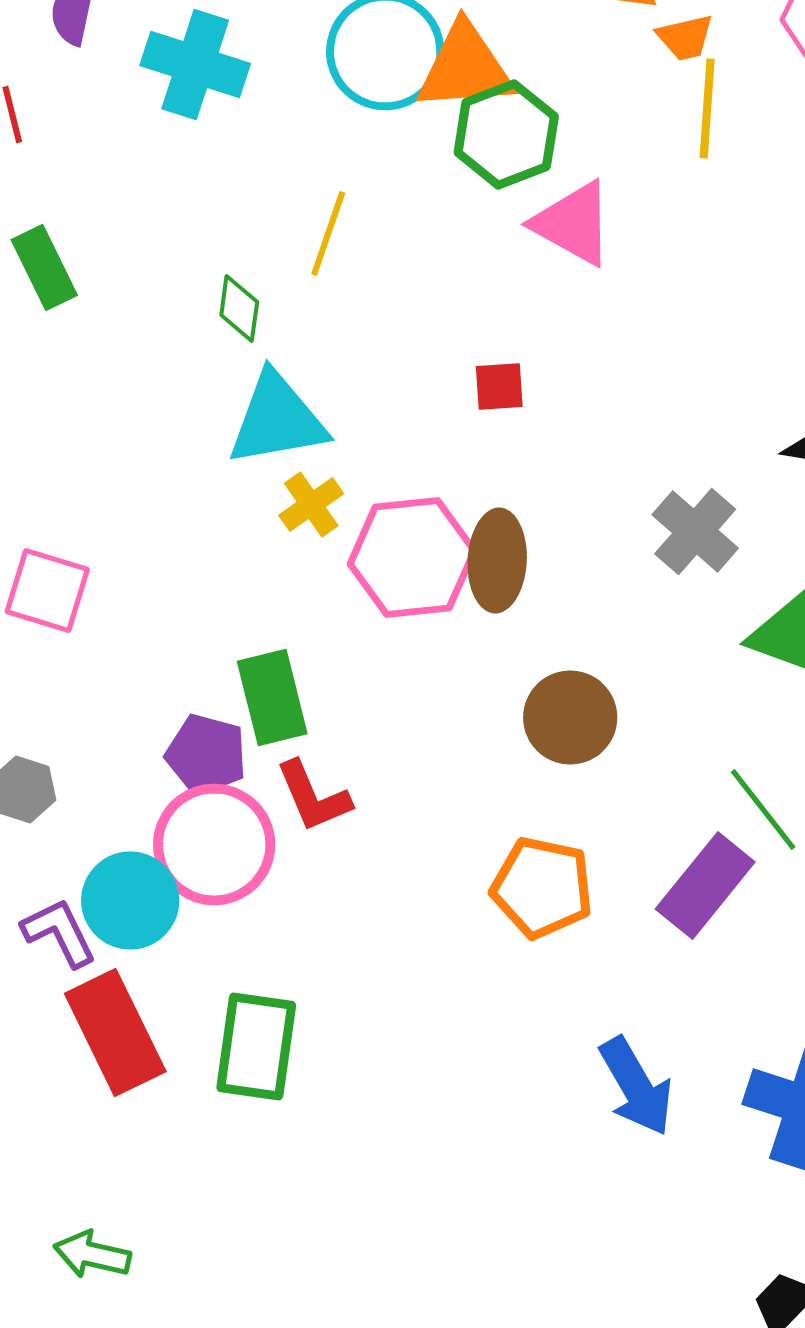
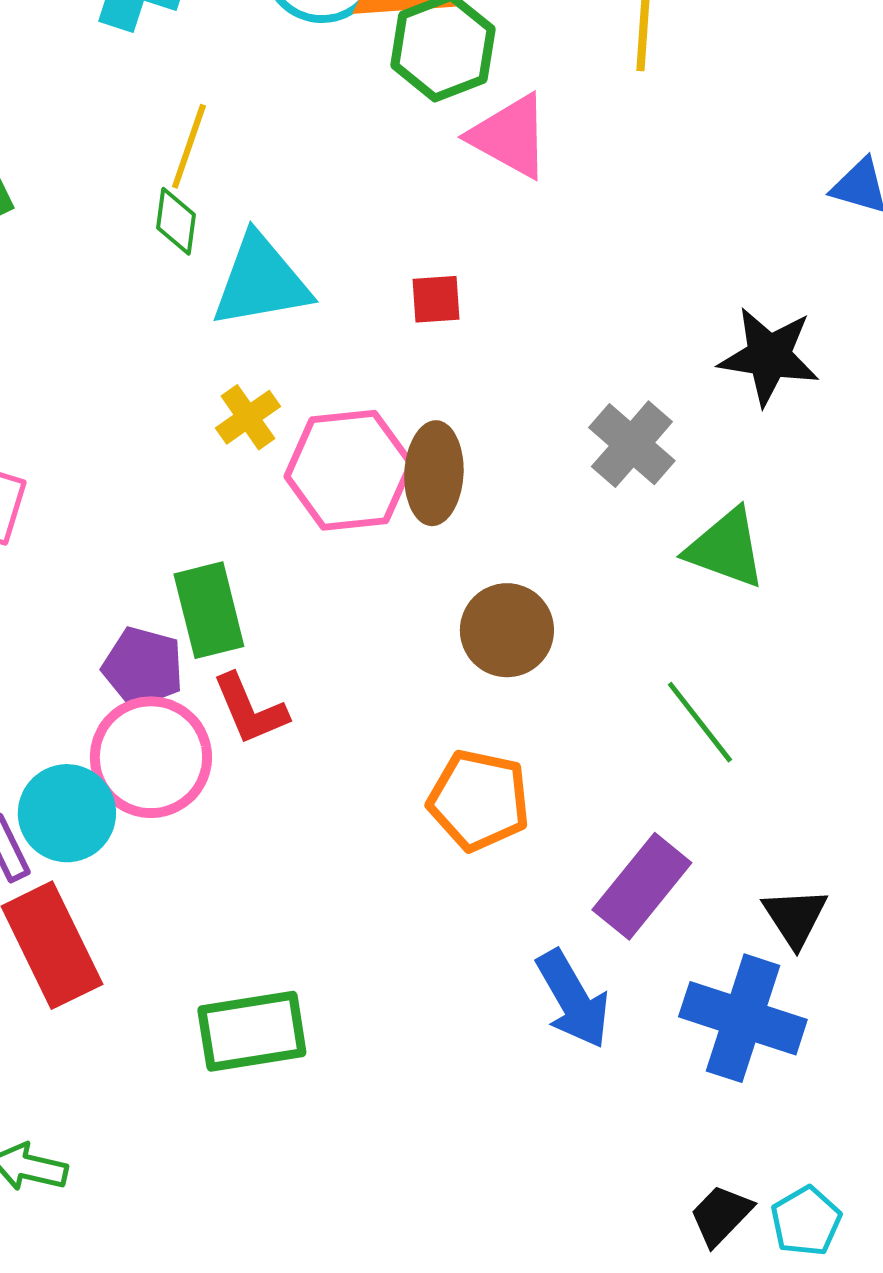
yellow line: (328, 234) -> (189, 146), moved
cyan triangle: (277, 420) -> (261, 281), moved
purple rectangle: (705, 886) -> (642, 886), moved
green rectangle: (256, 1046) -> (252, 1031), moved, turned 73

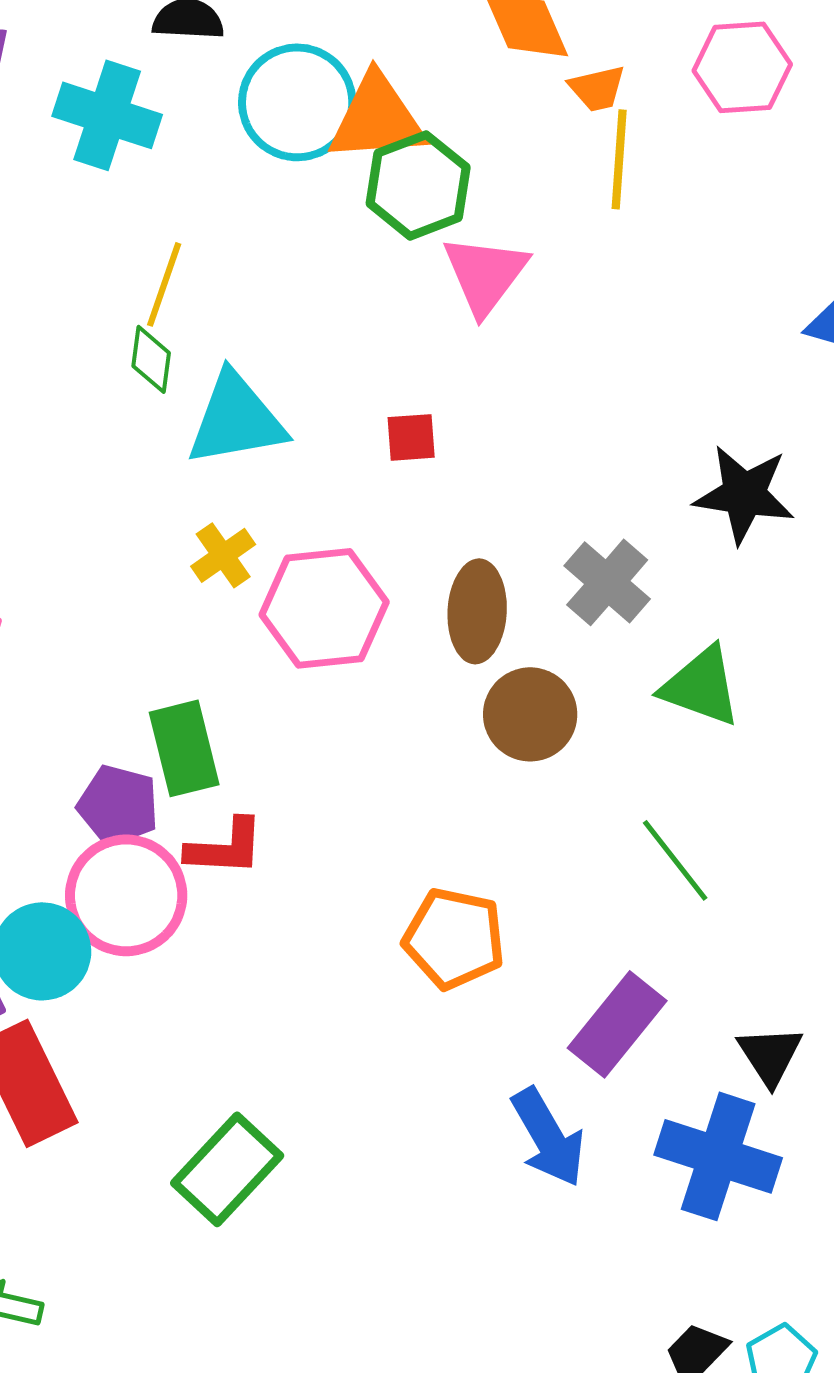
pink triangle: (510, 136) -> (485, 274), turned 38
brown ellipse: (434, 473) -> (477, 611), moved
brown circle: (507, 630) -> (530, 714), moved
red L-shape: (250, 709) -> (225, 847), turned -64
green rectangle: (252, 1031) -> (227, 1169), turned -38

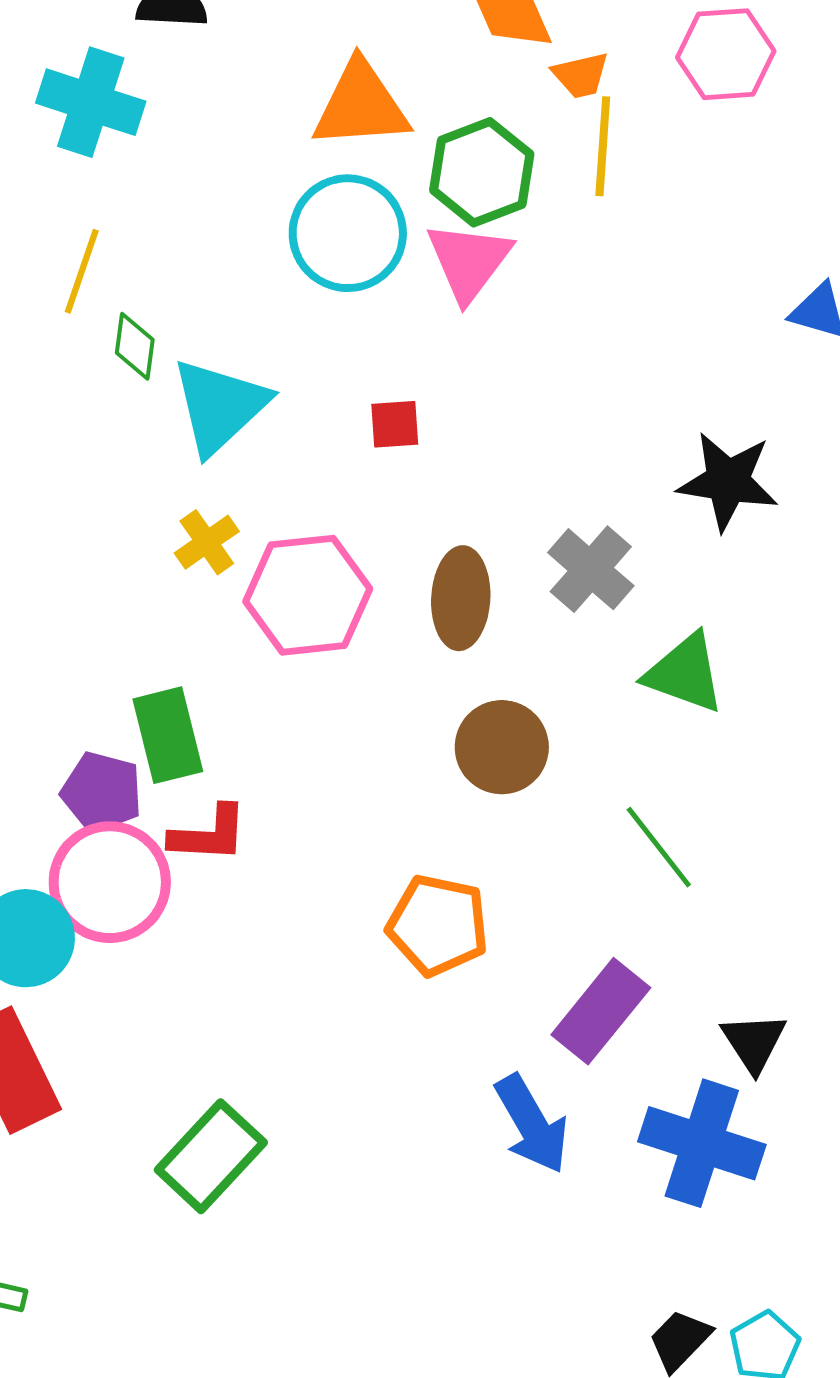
cyan circle: (297, 102) -> (348, 233), moved
green hexagon: (418, 185) -> (482, 172), moved
yellow line: (164, 284) -> (82, 271), moved
cyan triangle: (236, 419) -> (220, 406), turned -33
brown circle: (530, 714) -> (502, 747), moved

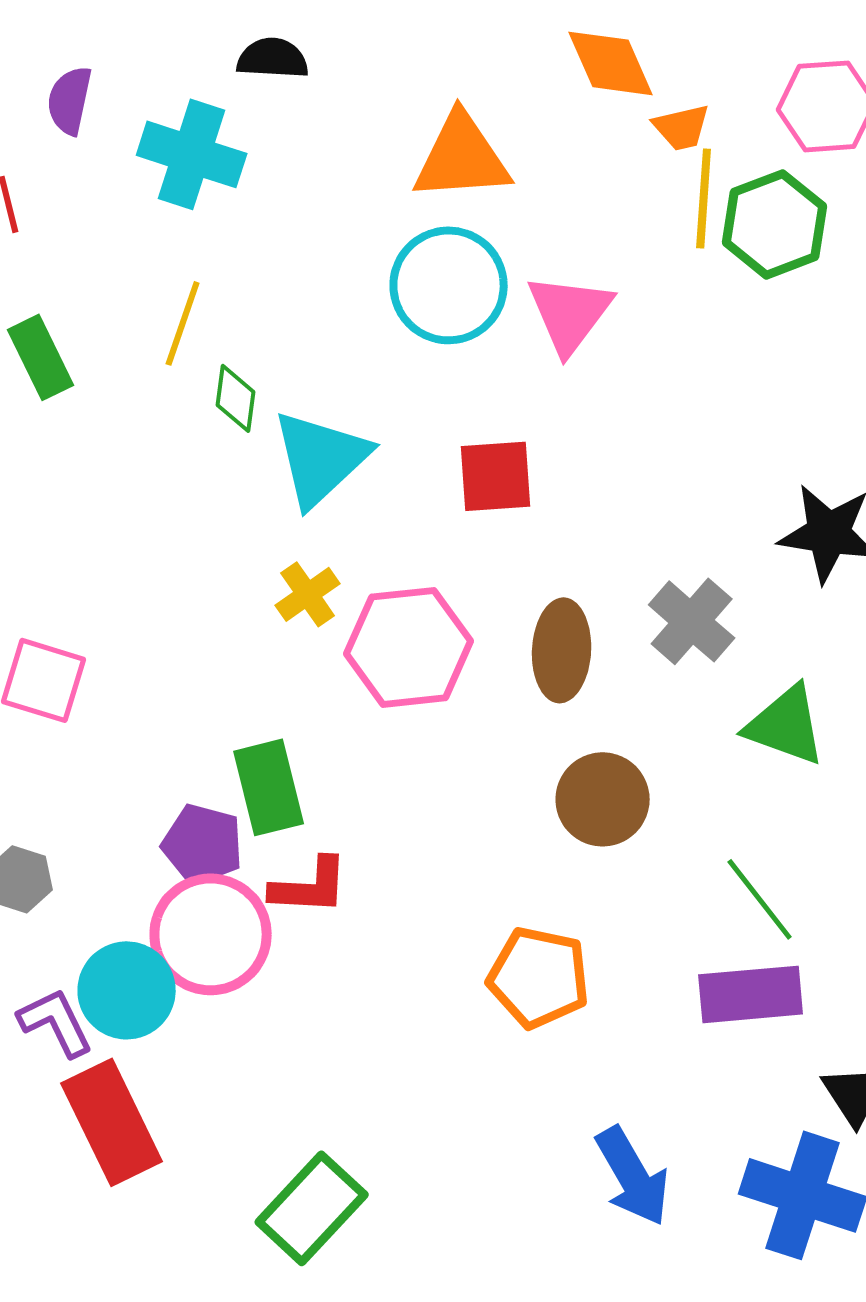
green hexagon: (482, 172) -> (775, 224), moved
red square: (395, 424) -> (496, 476), size x1.5
purple rectangle: (601, 1011) -> (751, 994), moved, turned 46

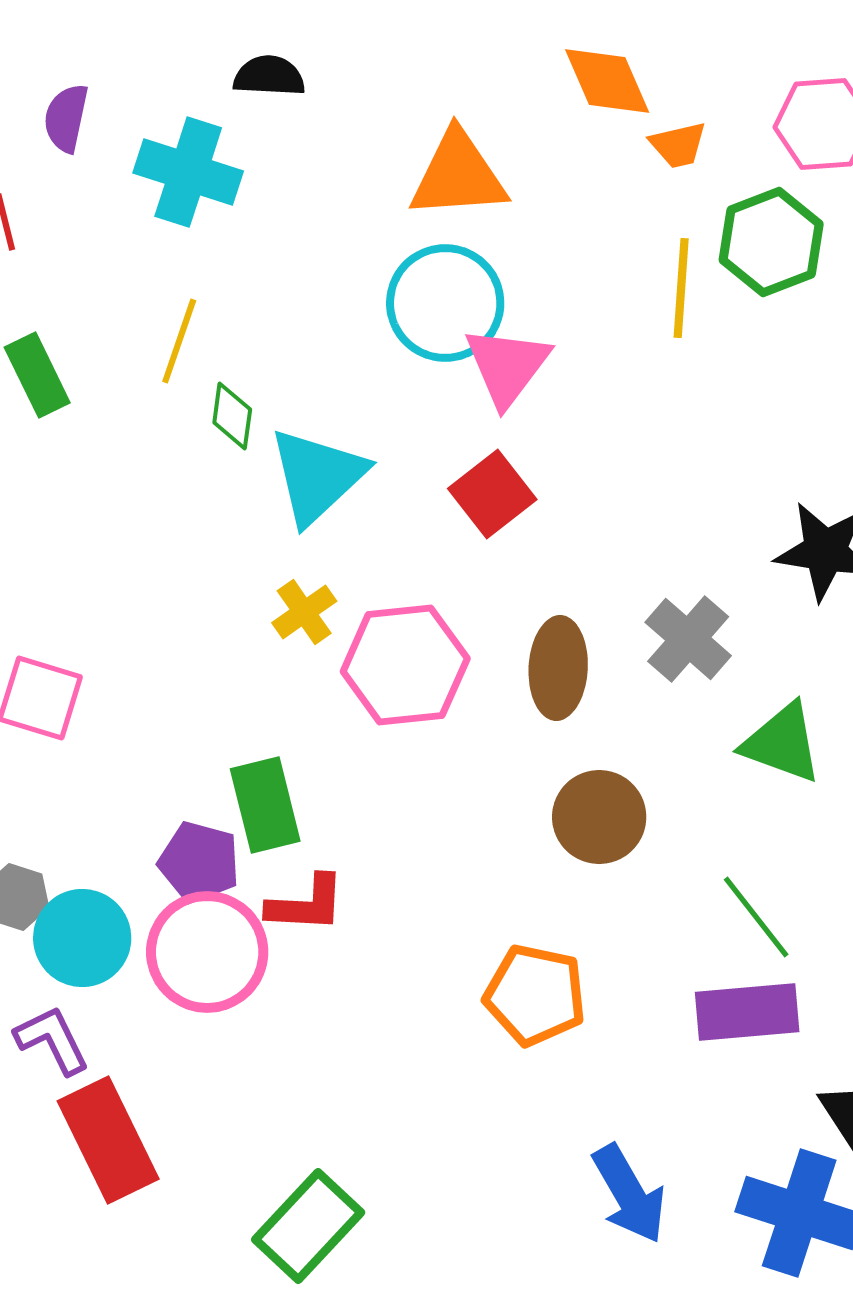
yellow line: (704, 198) -> (681, 288), moved
pink triangle: (570, 313) -> (507, 366), moved
red square: (496, 476) -> (492, 494), turned -34
cyan circle: (127, 990) -> (82, 938), moved

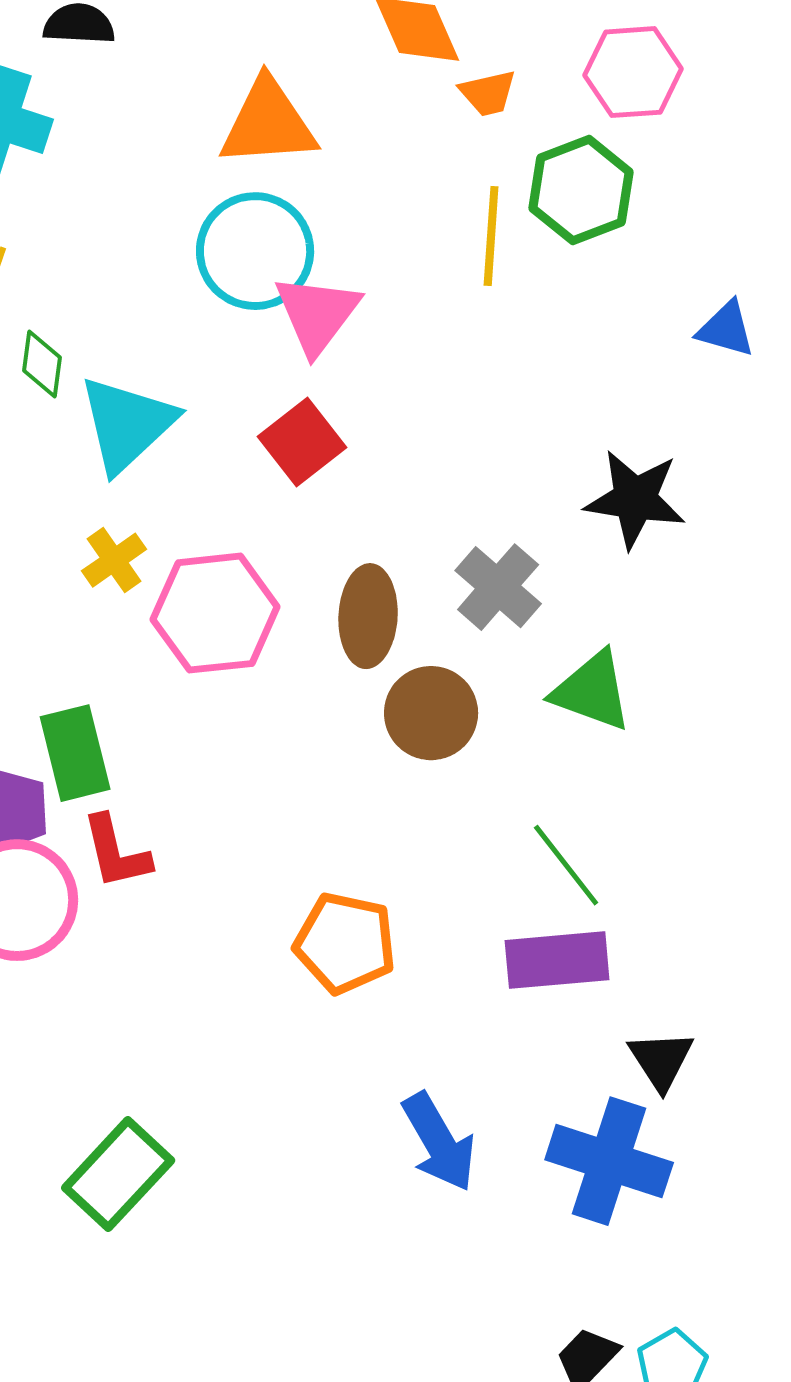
brown circle: (599, 817) -> (431, 713), moved
red L-shape: (306, 904) -> (116, 852), turned 74

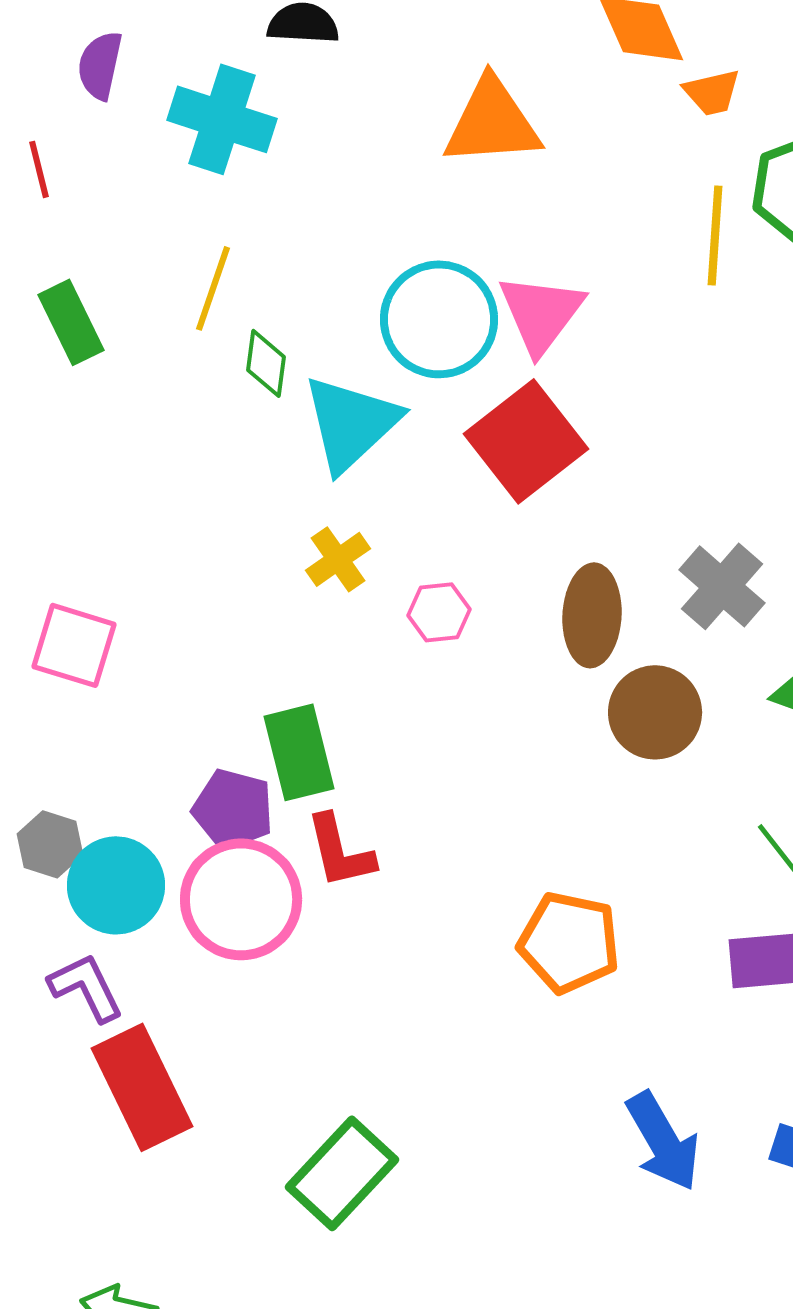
cyan circle: (255, 251) -> (439, 319), moved
red square: (302, 442) -> (526, 441), size x1.4
pink hexagon: (215, 613) -> (439, 612), size x0.5

